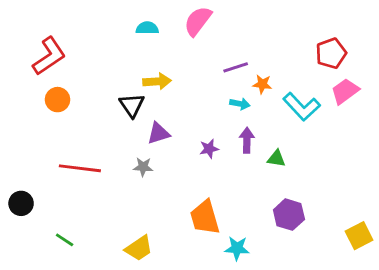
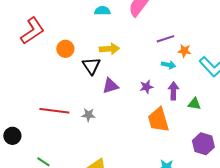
orange circle: (58, 100) -> (65, 49), moved
purple star: (209, 149) -> (146, 87), moved
gray star: (143, 167) -> (88, 115), moved
orange trapezoid: (205, 217) -> (158, 120), moved

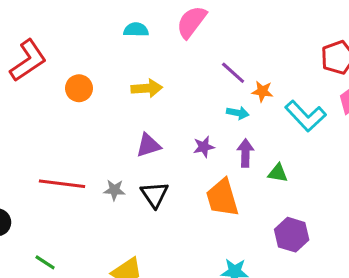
purple line: (165, 39) -> (233, 73), turned 60
black triangle: (91, 66) -> (154, 195), moved

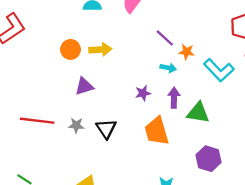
orange circle: (79, 88) -> (70, 49), moved
purple triangle: (148, 145) -> (84, 86), moved
green triangle: (278, 173) -> (198, 113), size x1.5

